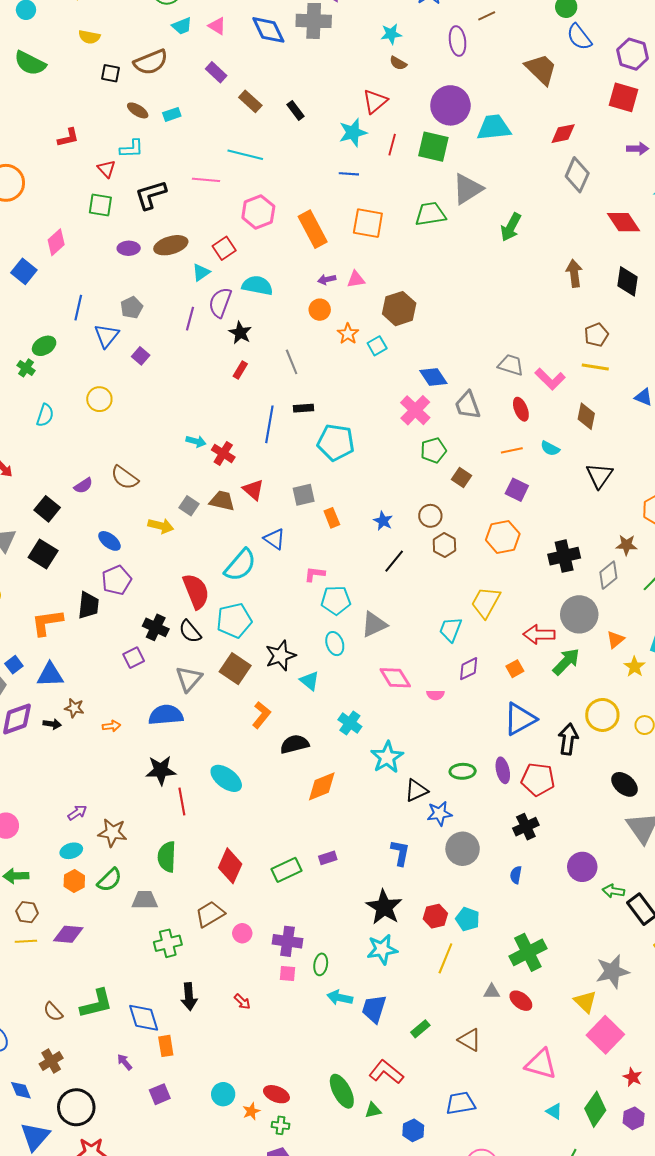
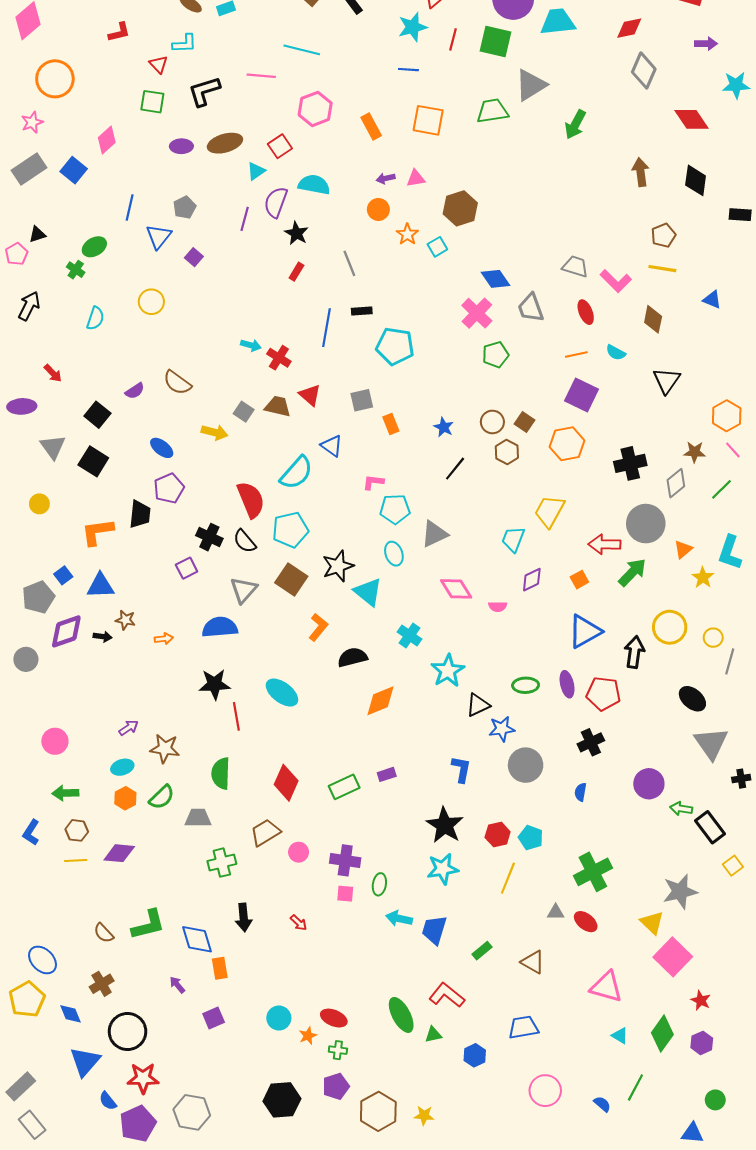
orange rectangle: (313, 229) -> (371, 127), size x0.7
brown square: (462, 478) -> (525, 422), moved
purple square: (517, 490) -> (582, 395), size x1.4
cyan triangle: (310, 681) -> (368, 592), size x1.4

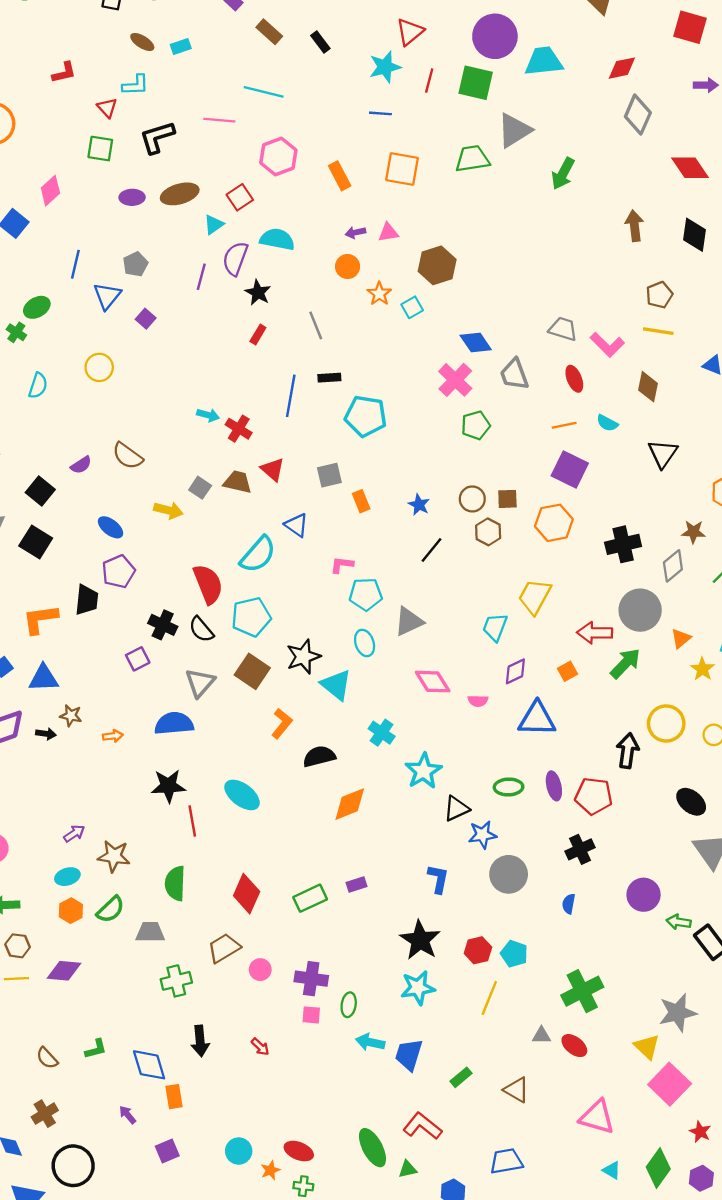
brown square: (525, 422) -> (507, 499), turned -36
blue triangle: (585, 631) -> (537, 719), moved, turned 30
green L-shape: (148, 925) -> (96, 1049), size x0.6

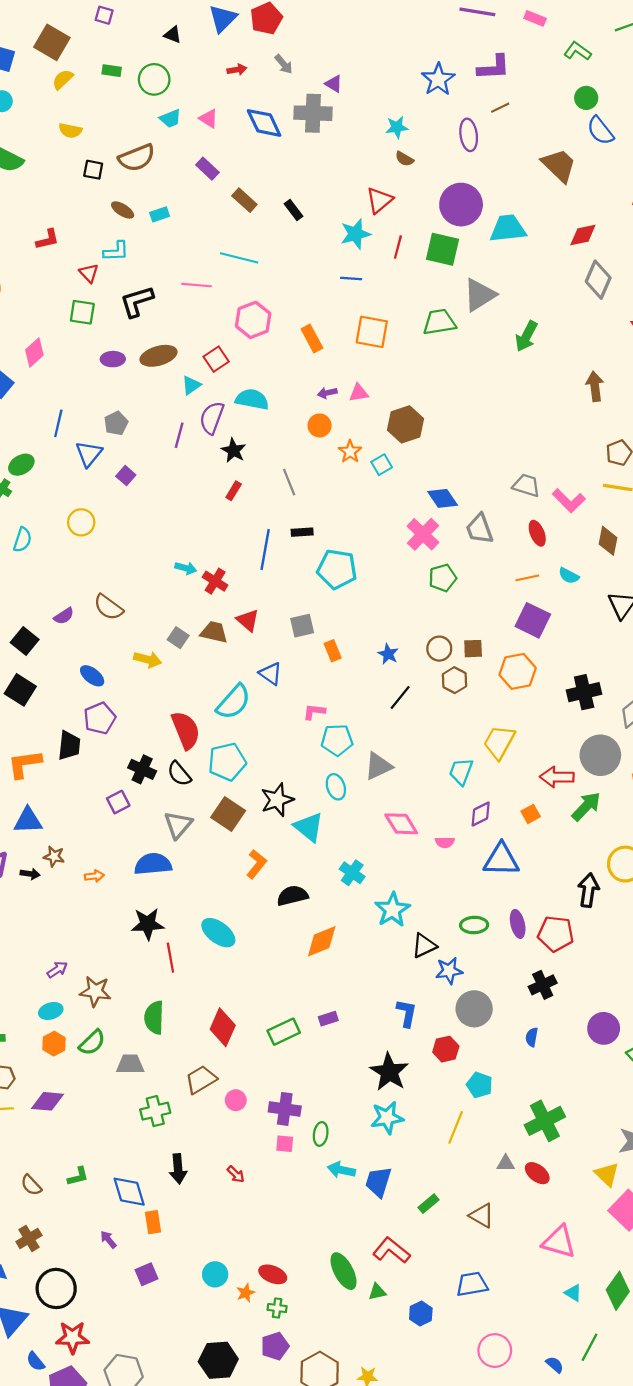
red hexagon: (478, 950) -> (446, 1049), moved

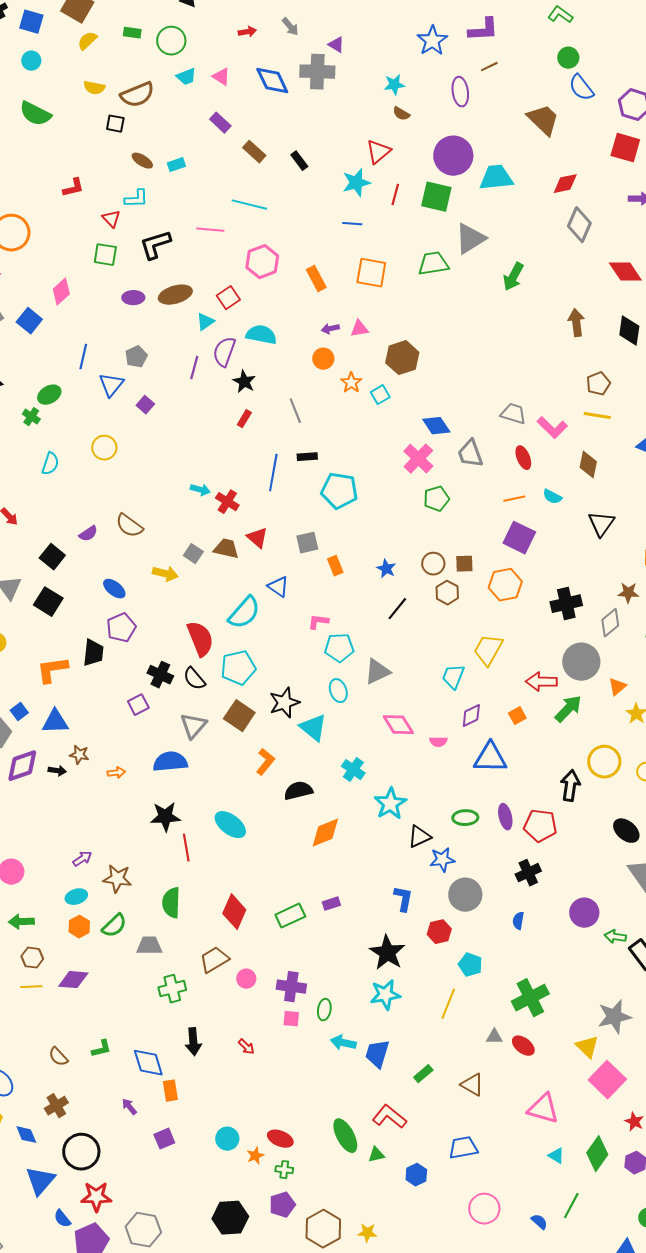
brown semicircle: (137, 158) -> (137, 95), moved

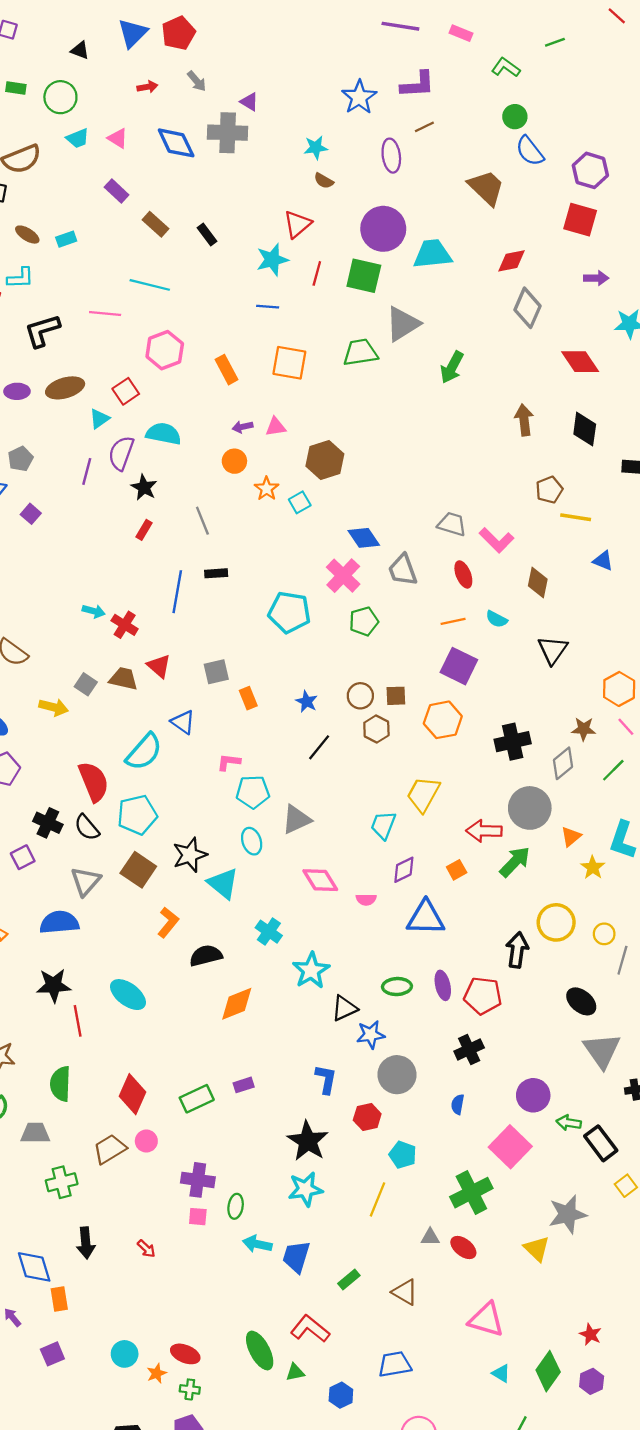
yellow line: (597, 416) -> (576, 517), moved
cyan pentagon: (339, 491) -> (289, 612), moved
pink circle: (246, 979) -> (146, 1141), moved
pink square: (607, 1080) -> (510, 1147), moved

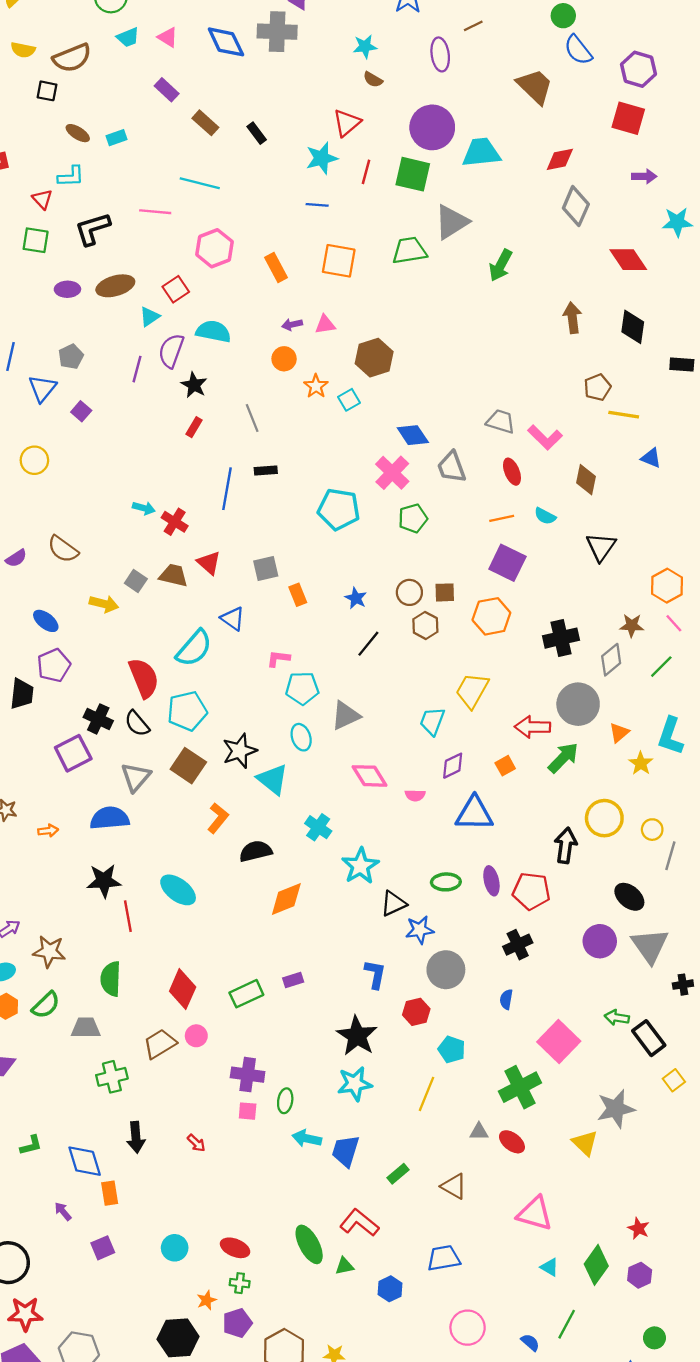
purple square: (23, 857) -> (73, 753), size x1.5
purple circle: (533, 1095) -> (600, 941), moved
orange star: (157, 1373) -> (207, 1300), moved

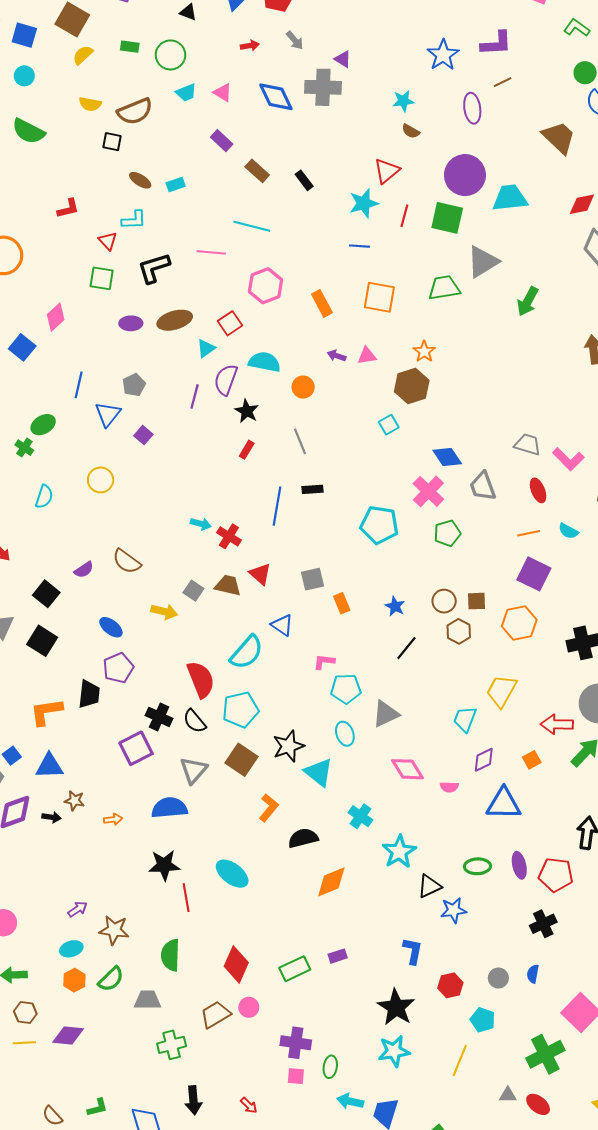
purple arrow: (292, 325) -> (337, 356), turned 30
orange circle: (284, 359) -> (303, 387), moved
orange star: (316, 386) -> (424, 352), moved
gray circle: (446, 970) -> (498, 978), moved, size x0.6

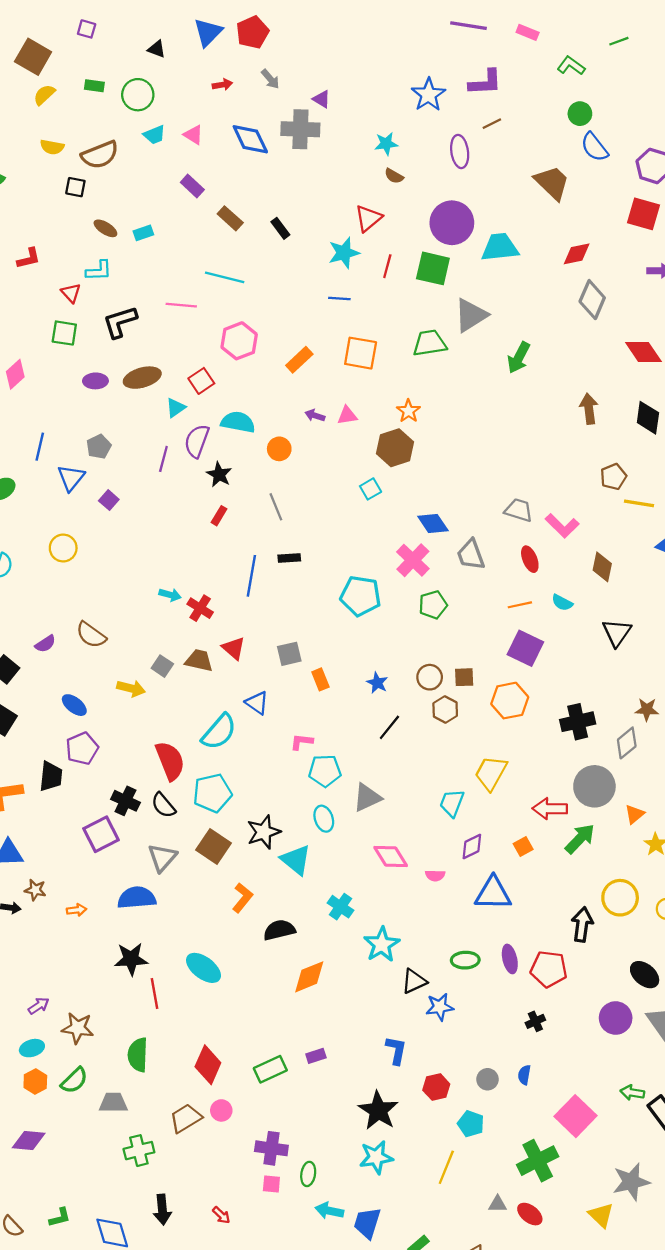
orange rectangle: (322, 303) -> (299, 360), turned 75
black cross: (543, 924) -> (535, 1021), size x0.7

